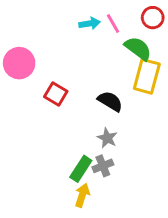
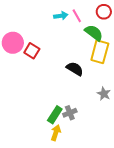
red square: (56, 94) -> (32, 51), moved
gray star: (107, 138) -> (104, 94), moved

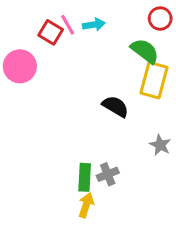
pink line: (77, 16) -> (68, 25), moved
red square: (32, 51) -> (51, 32), moved
green rectangle: (55, 115) -> (85, 177), turned -30

